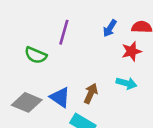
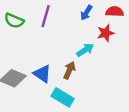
green semicircle: (36, 55) -> (14, 21), moved
cyan arrow: (126, 83) -> (85, 50), moved, turned -48

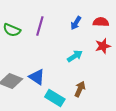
red star: (106, 33) -> (103, 46), moved
brown arrow: (69, 70) -> (80, 89), moved

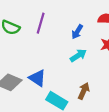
blue arrow: (76, 23) -> (77, 32), moved

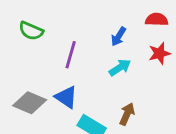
purple line: (41, 23) -> (71, 55), moved

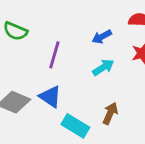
blue arrow: (119, 36) -> (102, 37), turned 30

